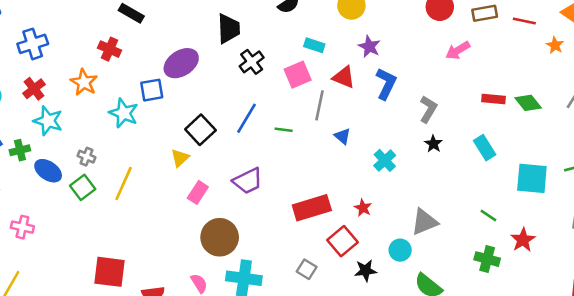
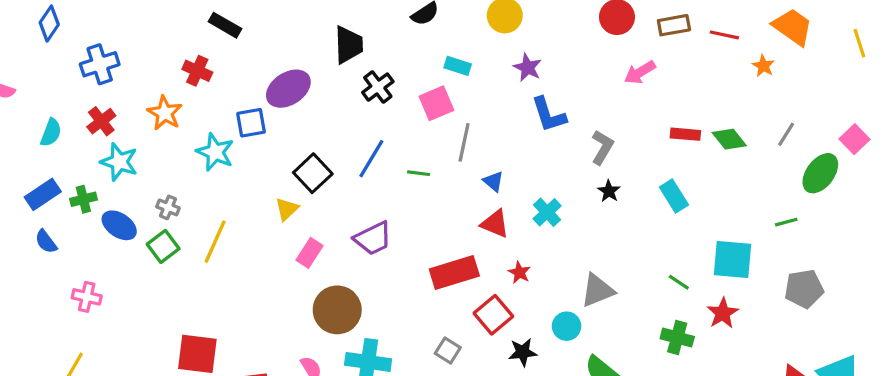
red triangle: (344, 77) -> (495, 224), moved
blue L-shape: (386, 84) -> (549, 115), turned 136
cyan square: (532, 178) -> (732, 259), moved

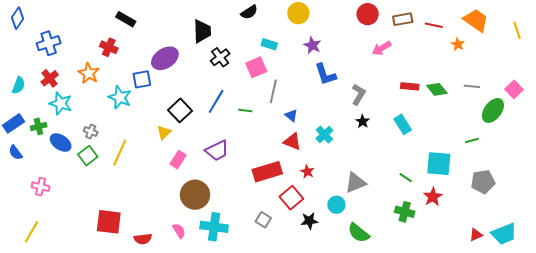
gray line: (786, 134) -> (472, 86), turned 63

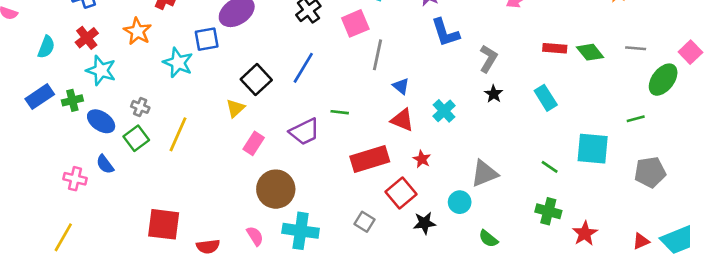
green line: (245, 110) -> (340, 112), moved
blue semicircle: (15, 153) -> (105, 164), moved
red star: (433, 197) -> (585, 233), moved
green semicircle: (359, 233) -> (488, 239), size x0.7

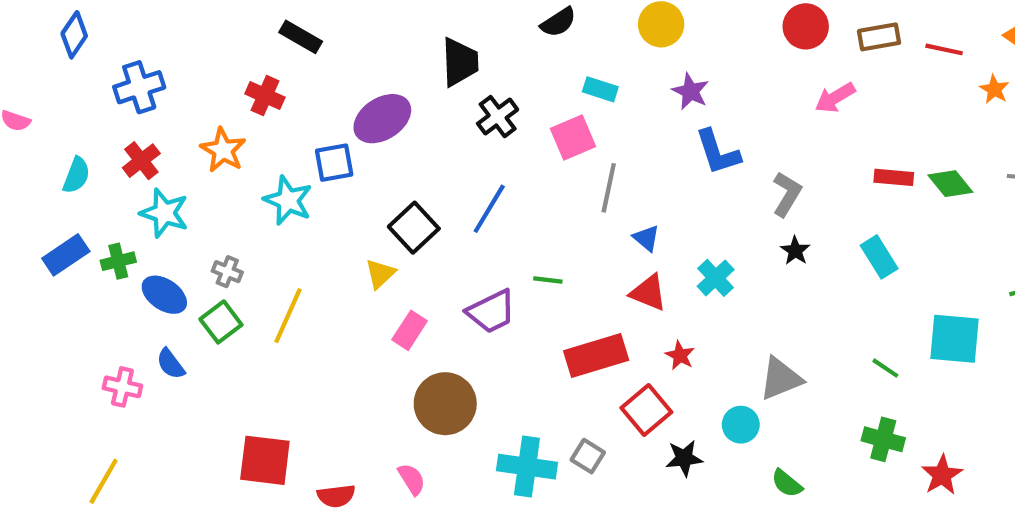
cyan cross: (301, 231) -> (527, 467), moved

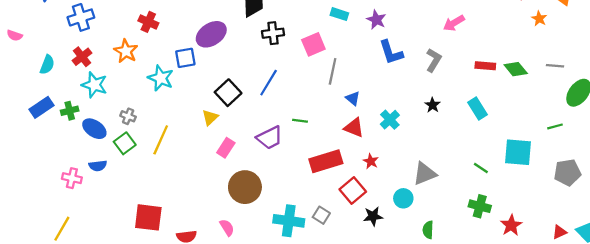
cyan rectangle: (600, 89) -> (339, 14), moved
black cross: (498, 117) -> (273, 33), turned 30
gray L-shape: (787, 194) -> (434, 60), moved
blue semicircle: (171, 364) -> (98, 166), turned -60
green semicircle: (787, 483) -> (428, 230), turned 54

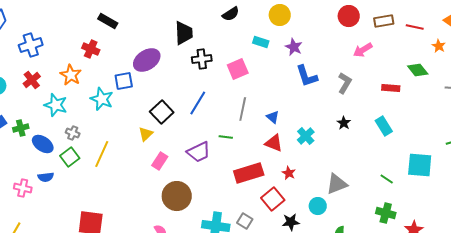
green diamond: (516, 69) -> (418, 70), moved
gray line: (333, 71) -> (243, 109), moved
cyan star: (94, 85) -> (56, 105), moved

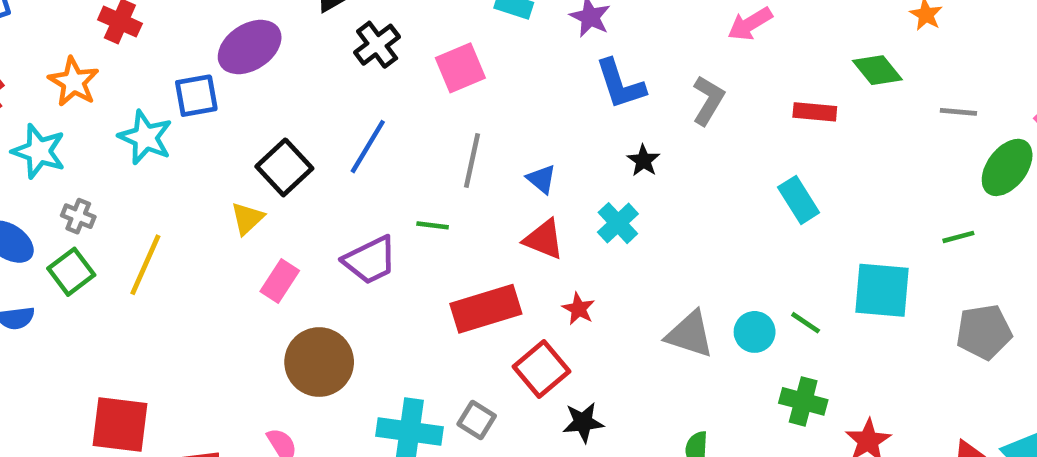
black cross: (202, 59) -> (377, 45), turned -30
black star: (344, 123) -> (643, 161), moved
gray triangle: (337, 184) -> (690, 334), turned 40
cyan circle: (318, 206) -> (755, 332), moved

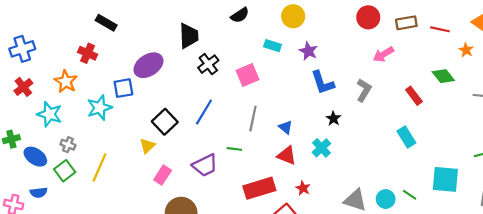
red rectangle: (815, 112) -> (414, 96), turned 48
cyan star: (145, 137) -> (100, 108), turned 30

